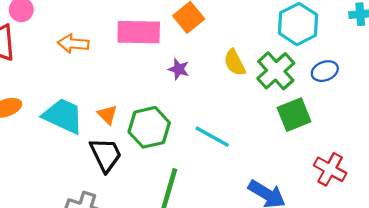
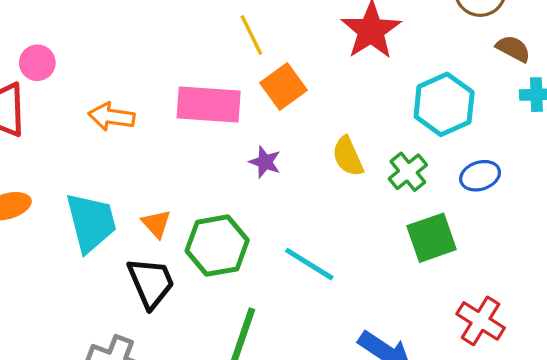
green cross: (276, 71) -> (408, 172), size x0.7
cyan trapezoid: (63, 116) -> (91, 222), turned 48

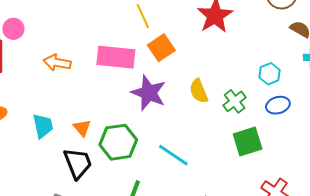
cyan hexagon: (444, 104) -> (270, 74), moved, size x0.6
purple star: (265, 162) -> (149, 93), size x1.8
cyan trapezoid: (91, 222) -> (43, 126), size x0.7

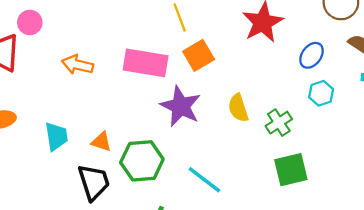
blue ellipse: (278, 105) -> (312, 55), moved, turned -40
orange triangle: (82, 128) -> (101, 142), turned -36

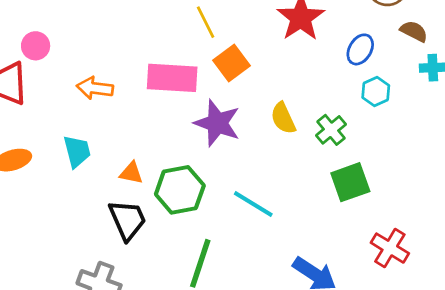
cyan trapezoid: (56, 136) -> (77, 151), moved

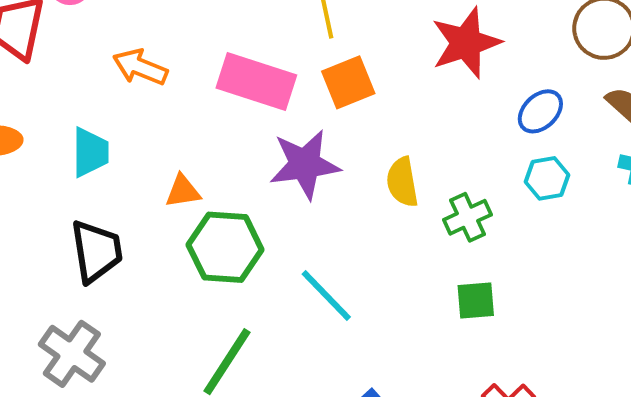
purple star: (217, 123) -> (305, 164), turned 30
orange triangle: (131, 173) -> (183, 191), moved, turned -35
green square: (350, 182) -> (476, 300), size x0.7
black trapezoid: (127, 220) -> (96, 251), moved

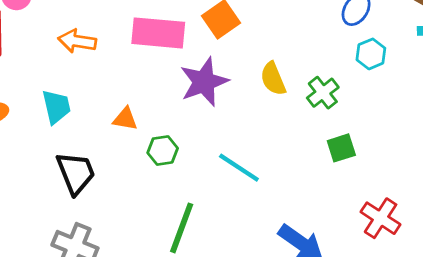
orange triangle: (183, 191) -> (125, 119), turned 32
green hexagon: (225, 247) -> (163, 150), size x0.6

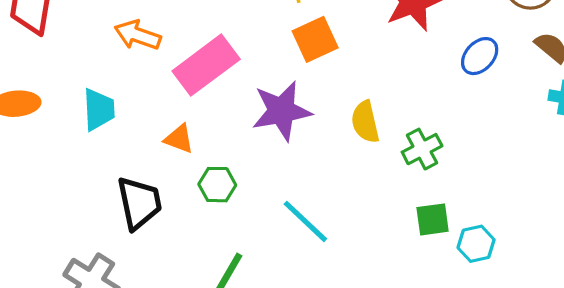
pink rectangle: (158, 33) -> (206, 65), moved, turned -52
cyan hexagon: (371, 54) -> (476, 244), moved
black trapezoid: (76, 173) -> (139, 203), moved

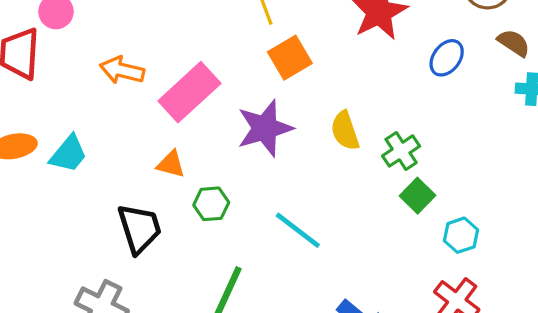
cyan trapezoid: (99, 109) -> (68, 154), moved, turned 48
green square: (433, 219) -> (417, 196), moved, turned -32

